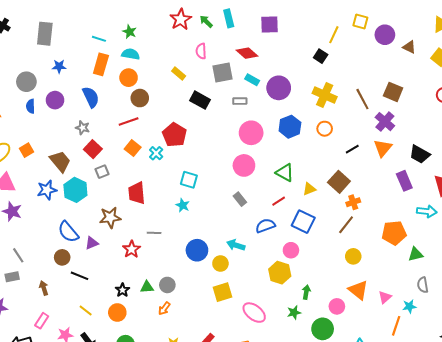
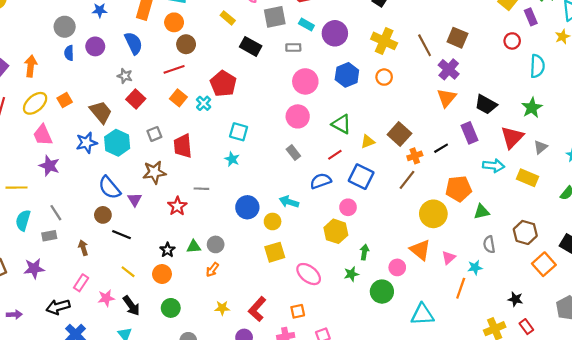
black line: (352, 149) -> (441, 148), moved
gray square: (102, 172) -> (154, 134), moved
purple triangle: (92, 243) -> (135, 200), turned -40
yellow circle: (353, 256) -> (433, 214), moved, size x1.6

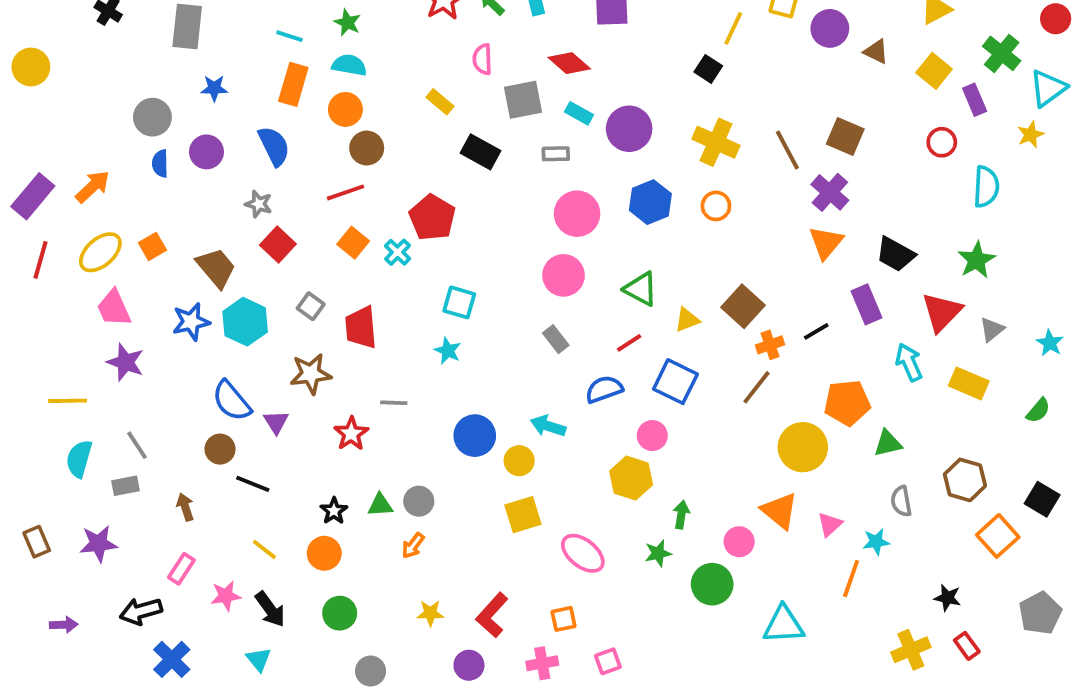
orange arrow: (31, 66) -> (93, 187), turned 40
gray square: (154, 134) -> (311, 306), turned -32
cyan arrow: (494, 166) -> (909, 362), turned -120

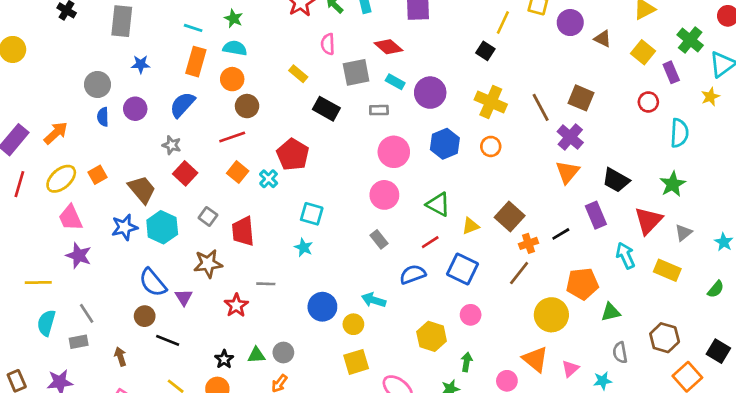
blue semicircle: (274, 146) -> (182, 105), turned -112
pink circle: (652, 436) -> (471, 315), moved

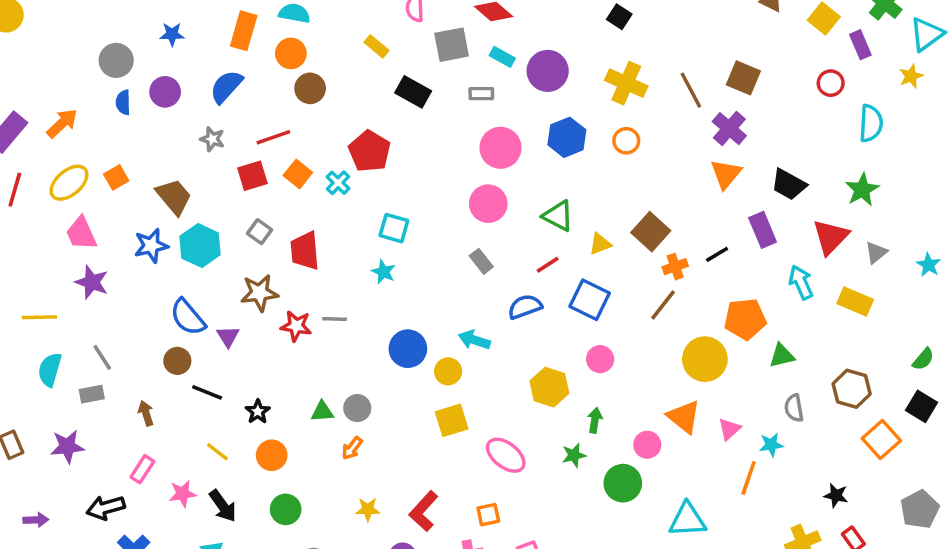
red line: (232, 137) -> (273, 137), moved
red square: (185, 173) -> (252, 176), moved, turned 30
green semicircle: (716, 289) -> (923, 359), moved
red star: (236, 305) -> (296, 326), moved, turned -30
black star: (224, 359) -> (258, 412), moved

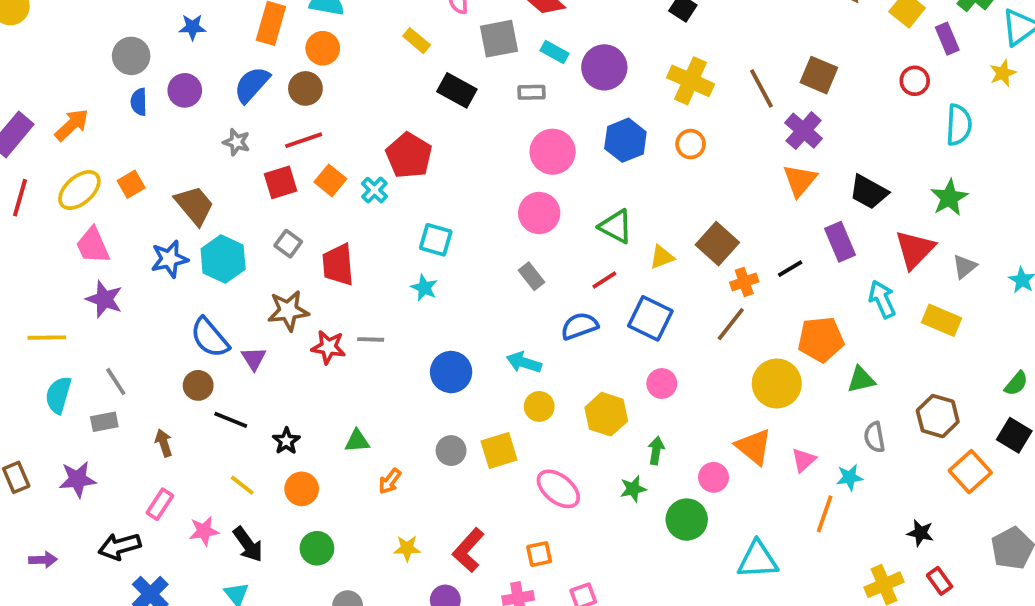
brown circle: (310, 88) -> (305, 88), moved
yellow circle: (448, 371) -> (539, 406), moved
gray circle: (357, 408) -> (451, 451), moved

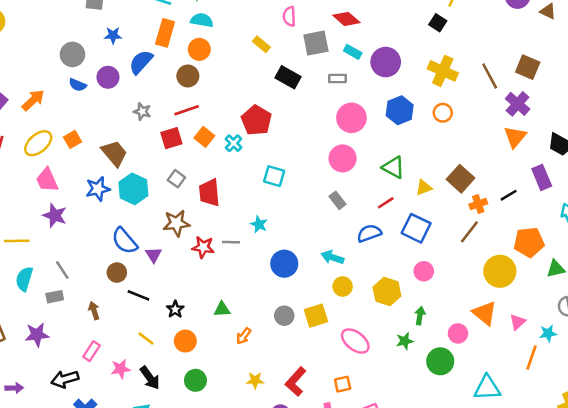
blue semicircle: (252, 85) -> (141, 62), moved
blue semicircle: (139, 102) -> (78, 85), turned -66
cyan star: (424, 288) -> (259, 224), moved

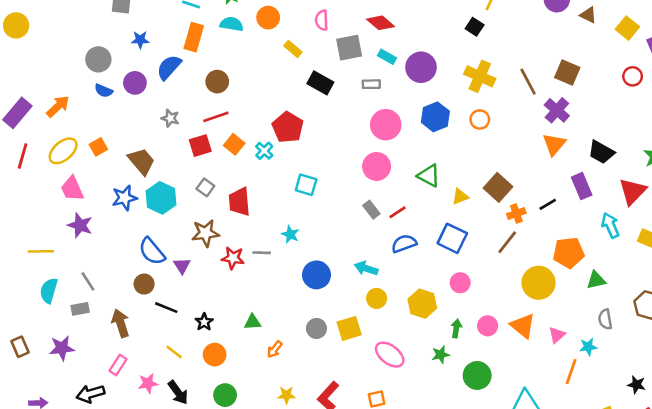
orange circle: (199, 49) -> (268, 18), moved
red line: (386, 203) -> (397, 212), moved
brown arrow: (94, 311) -> (121, 323), size x1.5
pink circle: (458, 333) -> (488, 326), moved

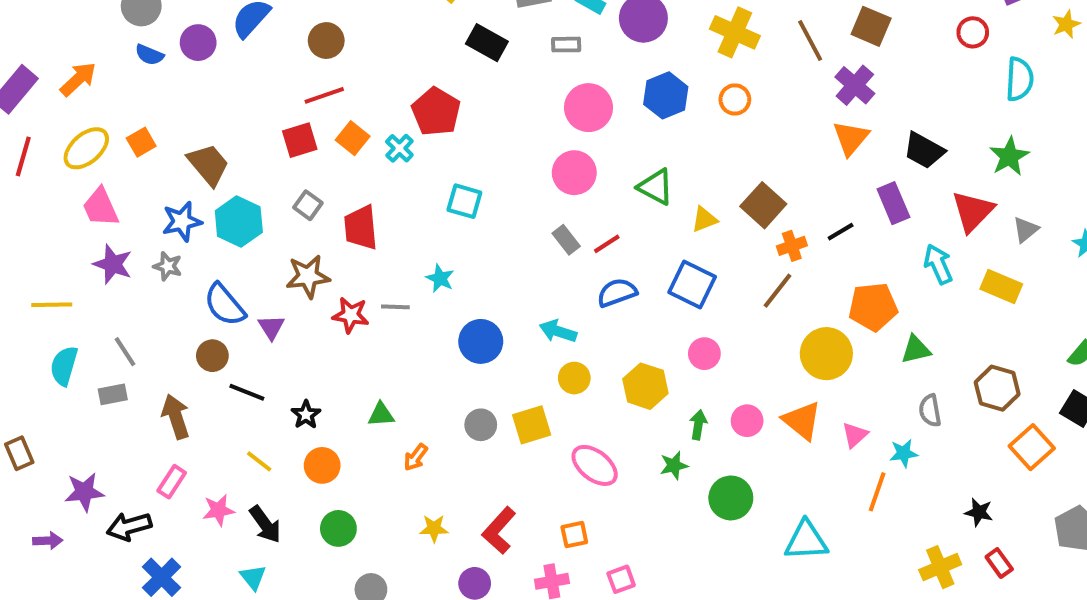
gray star: (170, 118) -> (168, 266), moved
purple star: (62, 348) -> (84, 492), moved

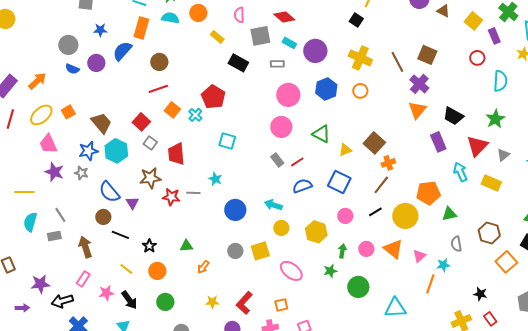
red square: (300, 140) -> (141, 122), moved, turned -30
black line: (841, 232) -> (375, 212), moved

